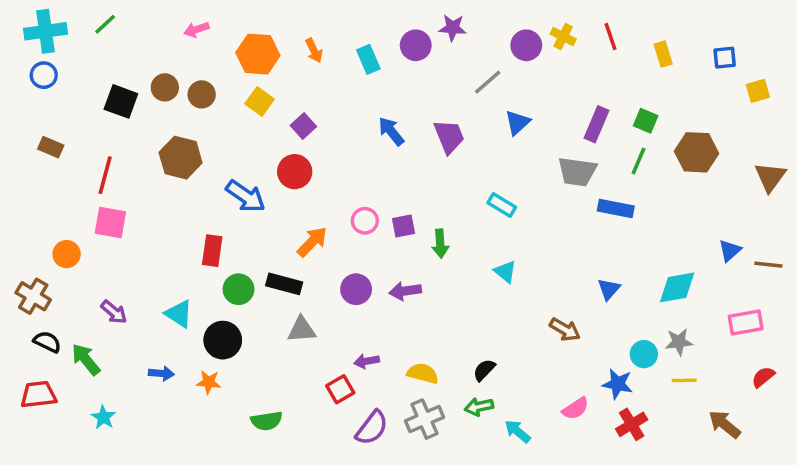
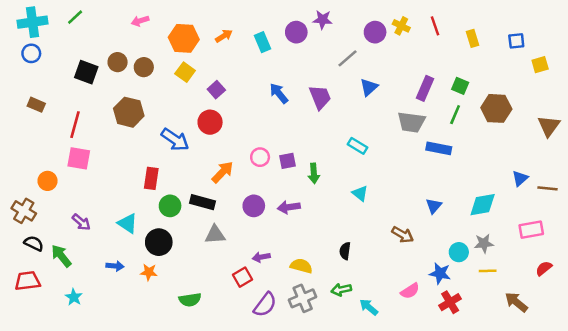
orange arrow: (314, 51) -> (224, 36), turned -96
black semicircle: (484, 370) -> (345, 251), moved, turned -36

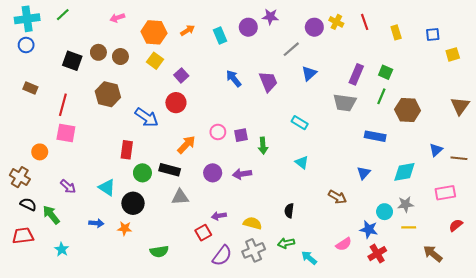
brown hexagon: (496, 108) -> (408, 110), moved
blue rectangle: (439, 148) -> (375, 136), moved

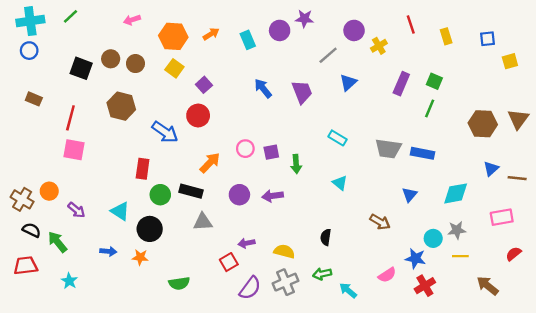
yellow cross: (336, 22) -> (379, 46), moved, turned 32
gray trapezoid: (345, 103) -> (388, 149), moved
brown hexagon: (408, 110) -> (483, 124), moved
orange circle: (40, 152) -> (49, 191), moved

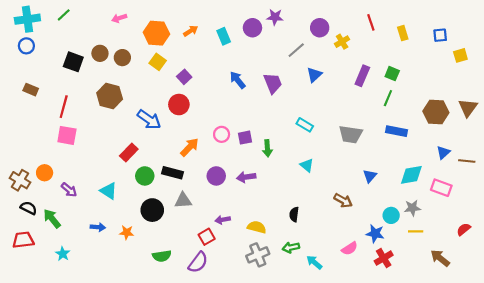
blue rectangle: (423, 153) -> (396, 131), moved
red rectangle: (143, 169) -> (129, 152), turned 36
pink rectangle: (502, 217) -> (441, 188), moved, turned 30
black circle: (150, 229) -> (152, 210), moved
purple semicircle: (250, 288) -> (198, 262), moved

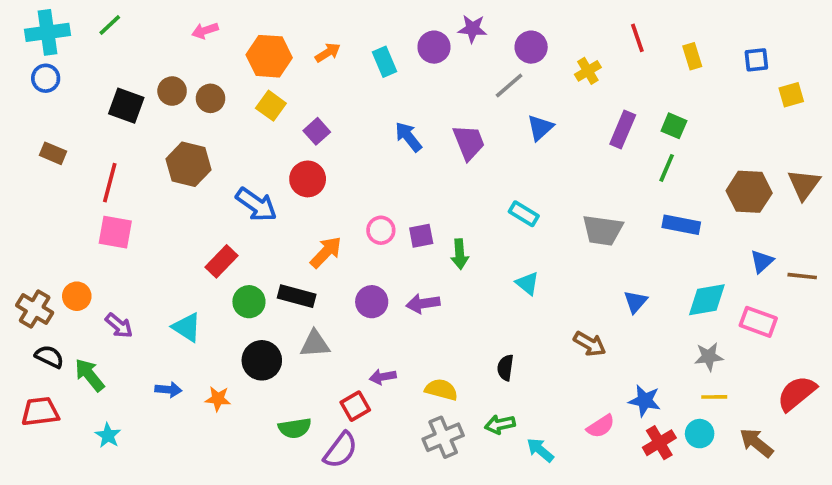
purple circle: (320, 28) -> (531, 47), moved
cyan circle: (391, 215) -> (700, 434), moved
red semicircle: (464, 229) -> (797, 393), size x1.6
green semicircle: (162, 256) -> (295, 428), moved

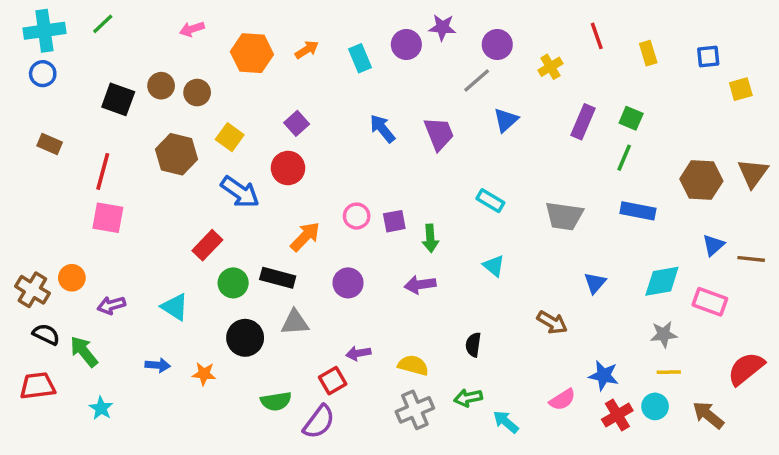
yellow square: (271, 106) -> (230, 137), moved
purple arrow: (423, 304) -> (420, 285), moved
purple arrow: (119, 325) -> (111, 305), turned 124

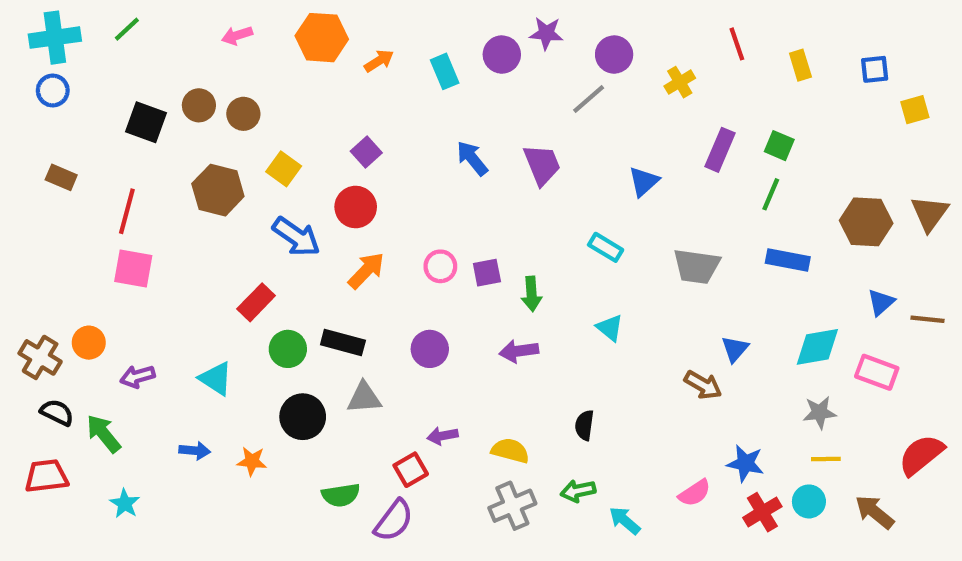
orange hexagon: (252, 53) -> (322, 38), moved
blue triangle: (506, 120) -> (644, 182), moved
orange arrow: (305, 237) -> (366, 271), moved
brown arrow: (552, 322) -> (703, 385), moved

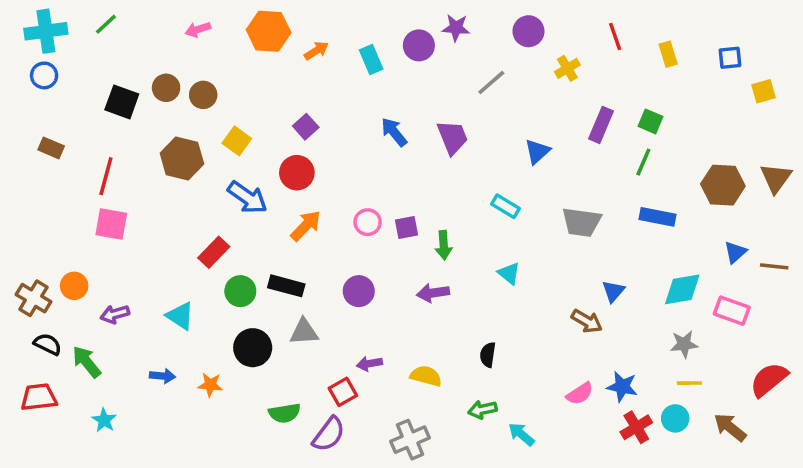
purple circle: (614, 55) -> (528, 31), moved
pink semicircle: (695, 493) -> (580, 394), moved
gray cross: (512, 506) -> (410, 440), moved

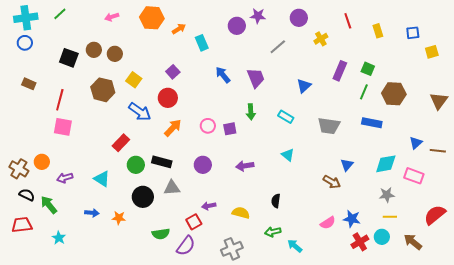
cyan rectangle: (371, 60) -> (202, 43), moved
brown hexagon: (723, 185) -> (394, 94), moved
green arrow: (444, 245) -> (251, 112), moved

